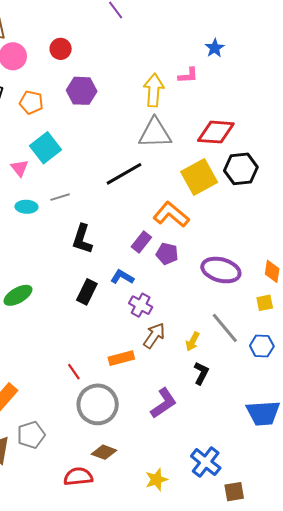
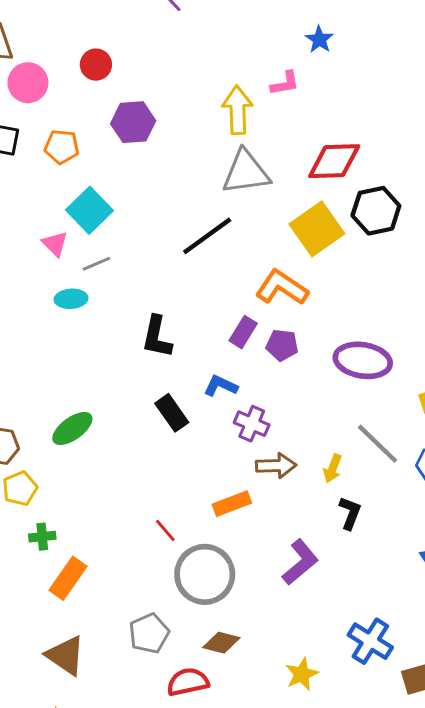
gray line: (60, 197) -> (96, 264), moved
black rectangle: (87, 292) -> (172, 413), turned -55
brown arrow: (154, 335) -> (276, 466), turned 60
gray pentagon: (31, 435) -> (149, 633), moved

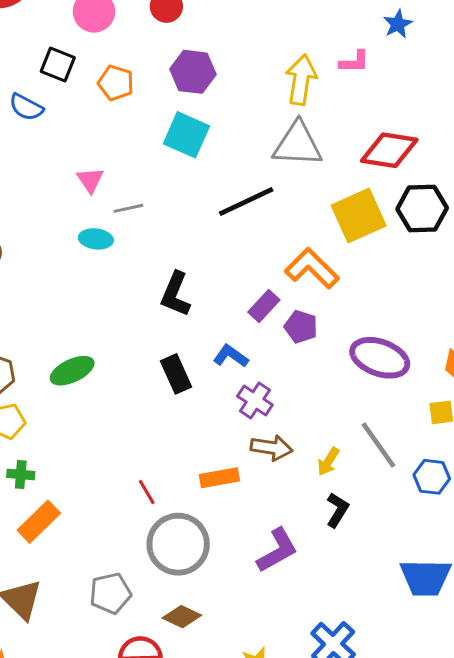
cyan square: (89, 210) -> (186, 135), moved, turned -33

